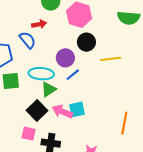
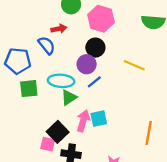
black circle: (86, 42) -> (95, 48), moved
yellow line: (111, 59) -> (134, 65), turned 30
black square: (37, 110) -> (58, 132), moved
pink arrow: (62, 112) -> (83, 121), turned 84

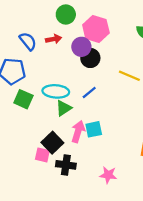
blue semicircle: (47, 45) -> (28, 41), moved
purple circle: (87, 64) -> (81, 47), moved
green square: (29, 89) -> (23, 99), turned 30

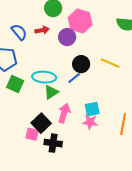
black circle: (90, 58) -> (81, 64), moved
cyan square: (94, 129) -> (92, 109), moved
pink star: (108, 175) -> (90, 122), moved

